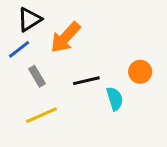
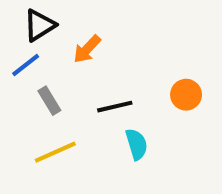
orange arrow: (65, 37) -> (87, 49), size x0.7
cyan semicircle: (115, 99) -> (137, 144), moved

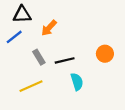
black triangle: (39, 25) -> (22, 14), turned 30
gray rectangle: (49, 101) -> (39, 57), moved

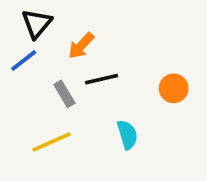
black triangle: (22, 14) -> (37, 24), turned -48
black line: (65, 60) -> (101, 79), moved

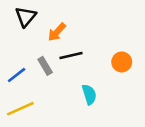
blue line: (24, 61) -> (17, 75), moved
yellow line: (51, 142) -> (20, 109), moved

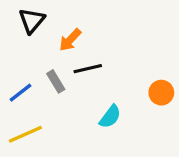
orange circle: (122, 62) -> (161, 93), moved
cyan semicircle: (89, 94) -> (110, 117), turned 54

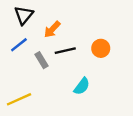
blue line: (21, 93) -> (19, 45), moved
orange circle: (161, 93) -> (101, 48), moved

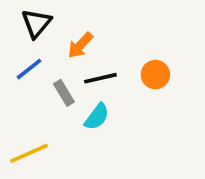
cyan semicircle: (82, 86) -> (97, 117), moved

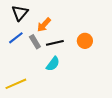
gray rectangle: (64, 93) -> (35, 42), moved

